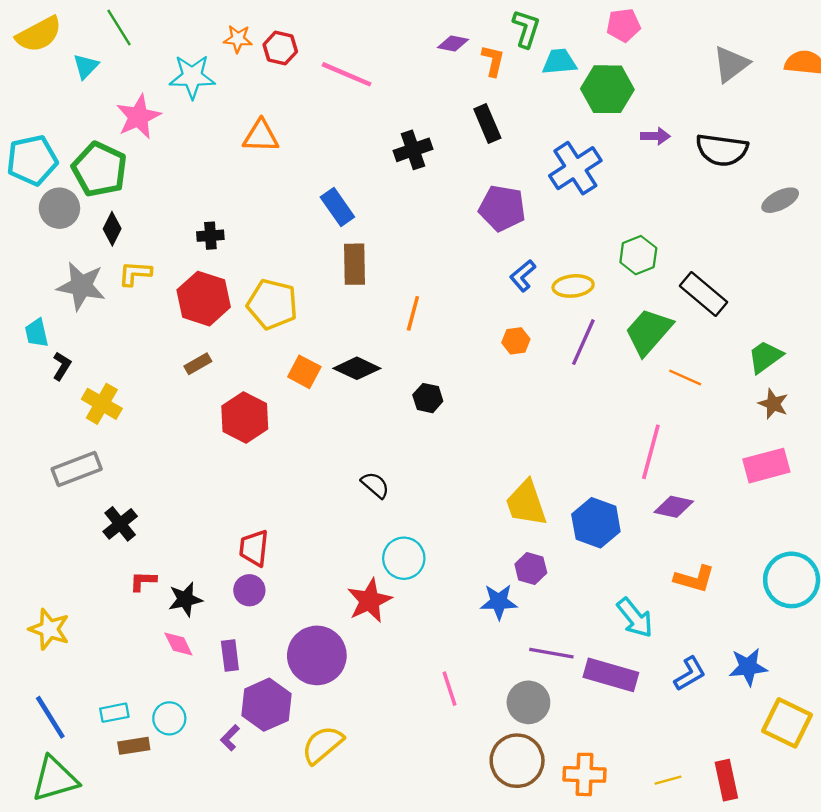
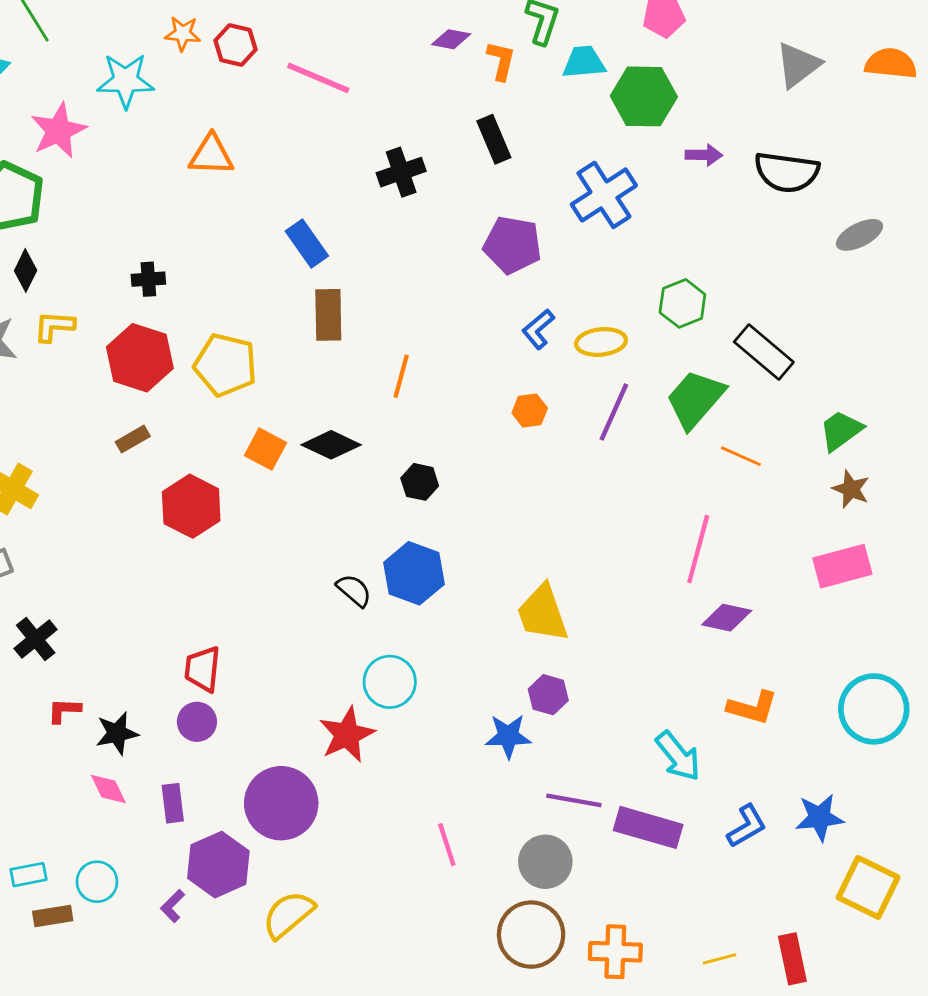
blue hexagon: (596, 523) -> (414, 573), moved

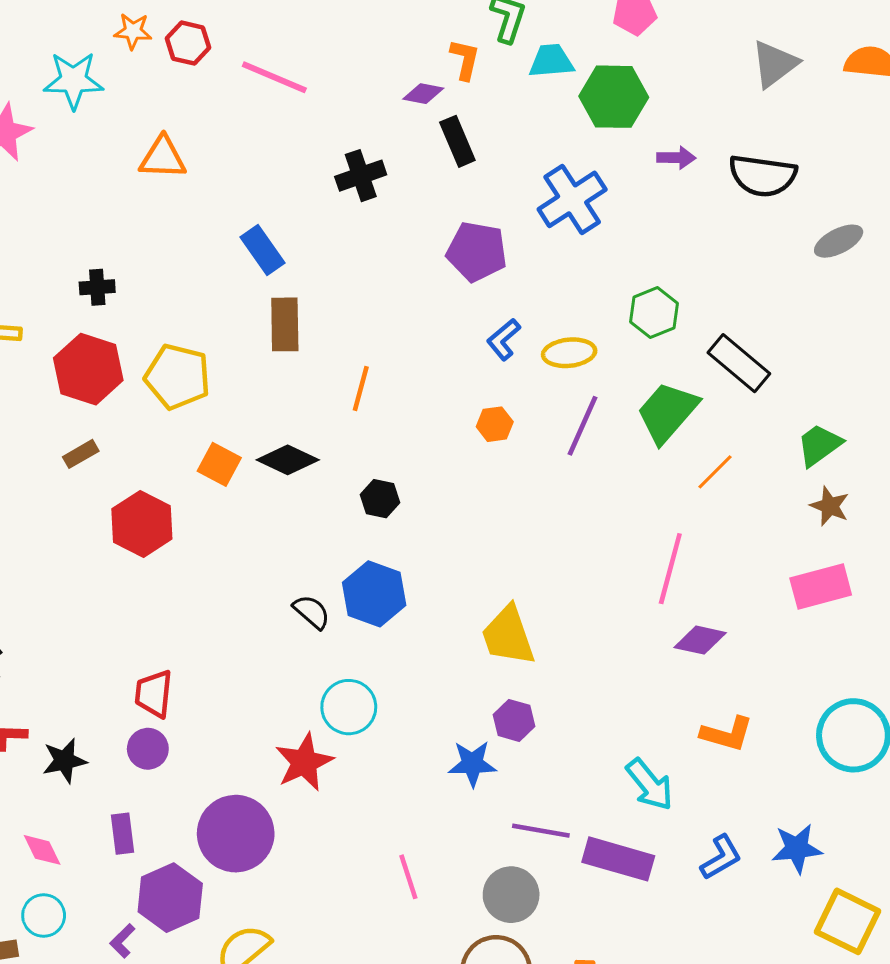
purple diamond: (451, 39) -> (423, 94), moved
orange line: (741, 456) -> (715, 472), turned -69
pink diamond: (108, 789) -> (42, 850), moved

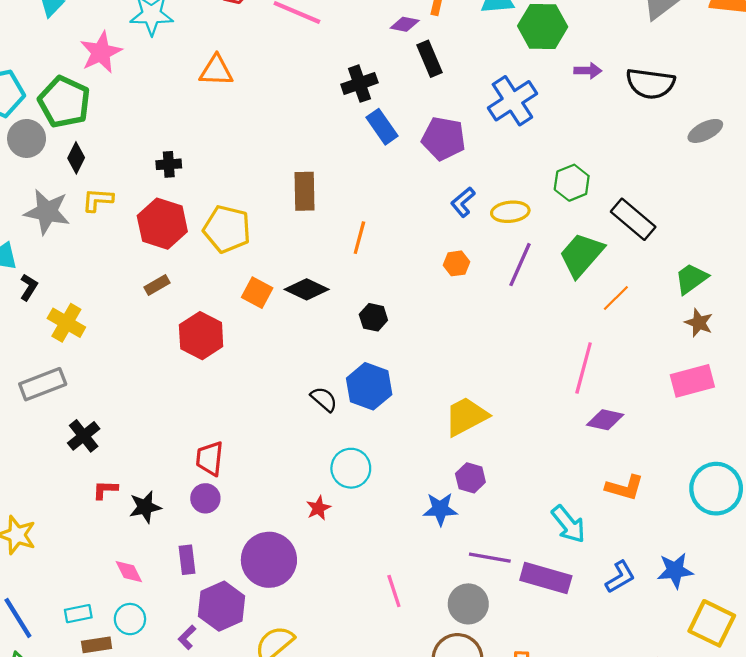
blue rectangle: (262, 250) -> (382, 127), moved
yellow trapezoid: (508, 636) -> (466, 416), turned 81
red star: (304, 762) -> (319, 508), size x0.6

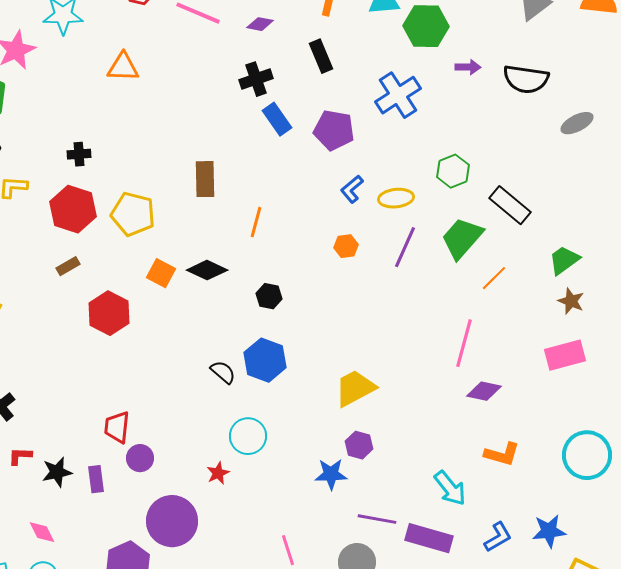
purple diamond: (405, 24) -> (260, 24), moved
purple circle: (205, 498) -> (140, 458), moved
purple rectangle: (187, 560) -> (96, 479), moved

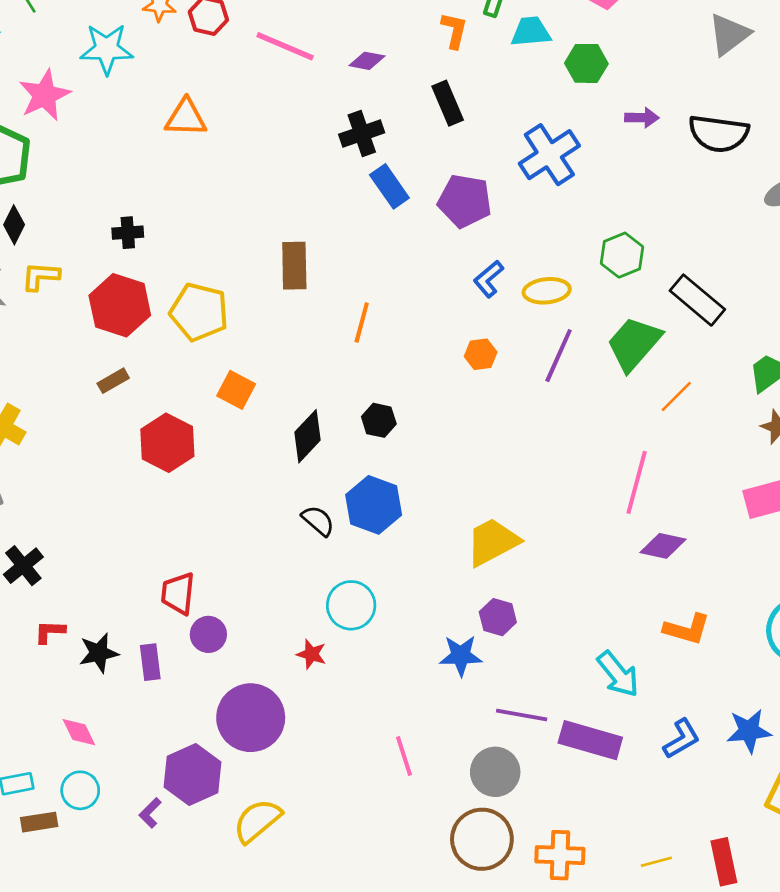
green hexagon: (426, 26) -> (586, 63), size x0.7
black diamond: (207, 270) -> (307, 436), moved, turned -72
red star: (218, 473) -> (311, 654), turned -30

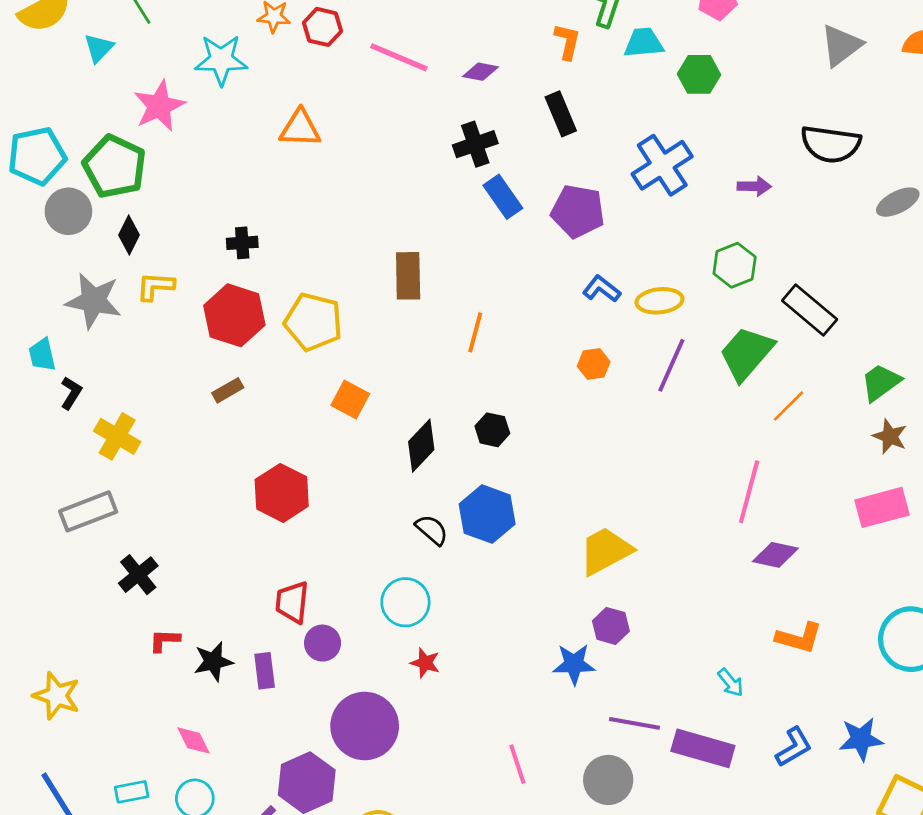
purple arrow: (642, 118) -> (754, 186), moved
blue L-shape: (489, 279) -> (602, 289), turned 78
red hexagon: (167, 443) -> (282, 493), moved
cyan circle: (351, 605) -> (405, 602), moved
cyan arrow: (618, 674) -> (731, 683), size x0.6

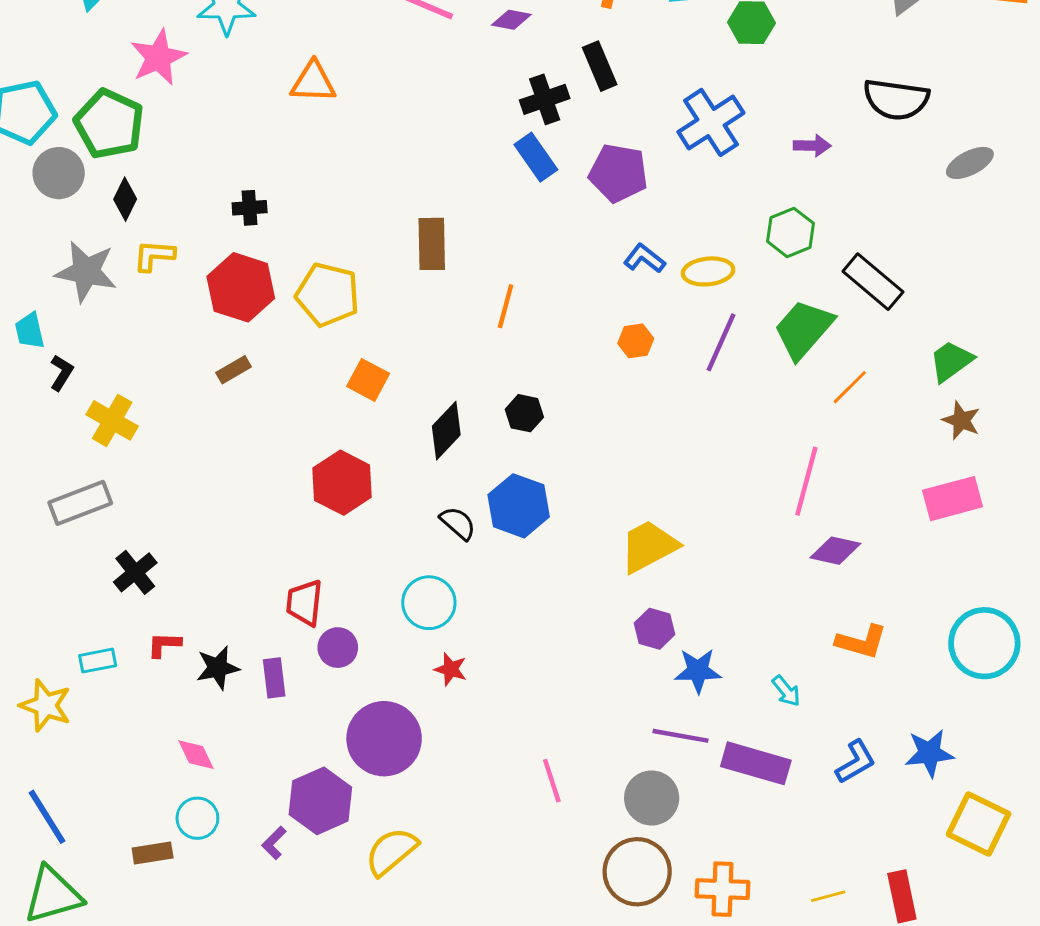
black cross: (475, 144) -> (545, 99), moved
red hexagon: (282, 493) -> (342, 483), moved
blue star: (574, 664) -> (698, 671), moved
cyan rectangle: (132, 792) -> (98, 661), moved

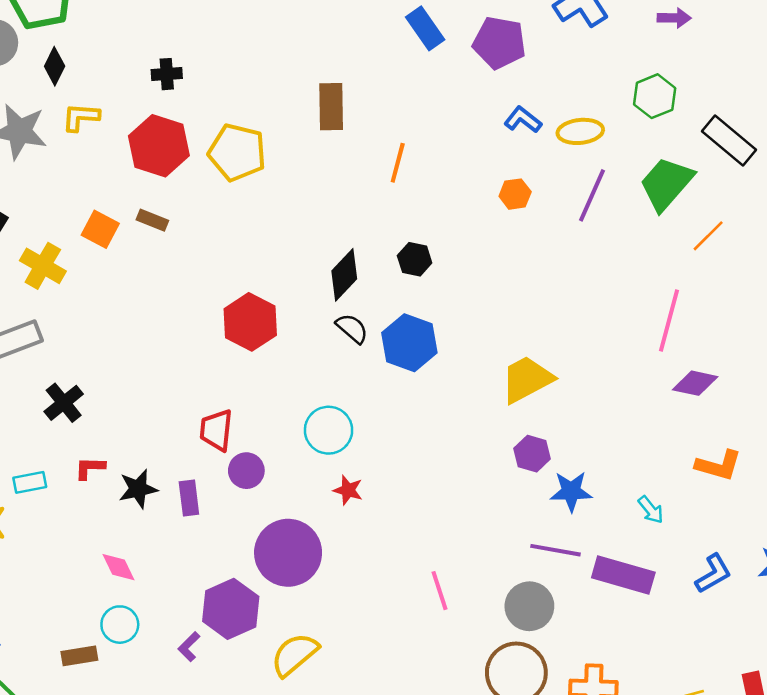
brown rectangle: (234, 370) -> (152, 220), turned 52
orange square: (368, 380) -> (100, 229), moved
black semicircle: (458, 523) -> (352, 328), moved

